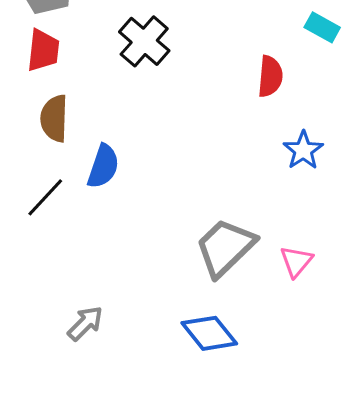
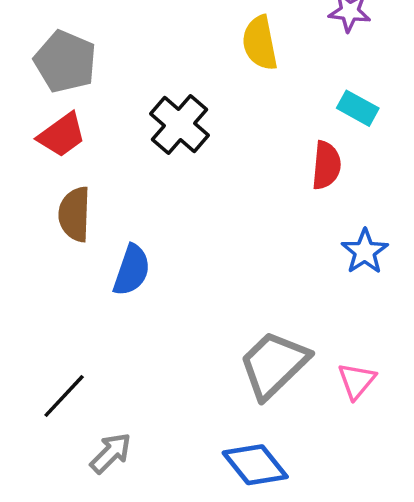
cyan rectangle: (322, 27) -> (358, 108), moved
red trapezoid: (43, 50) -> (62, 135), turned 48
black line: (45, 197) -> (64, 396), moved

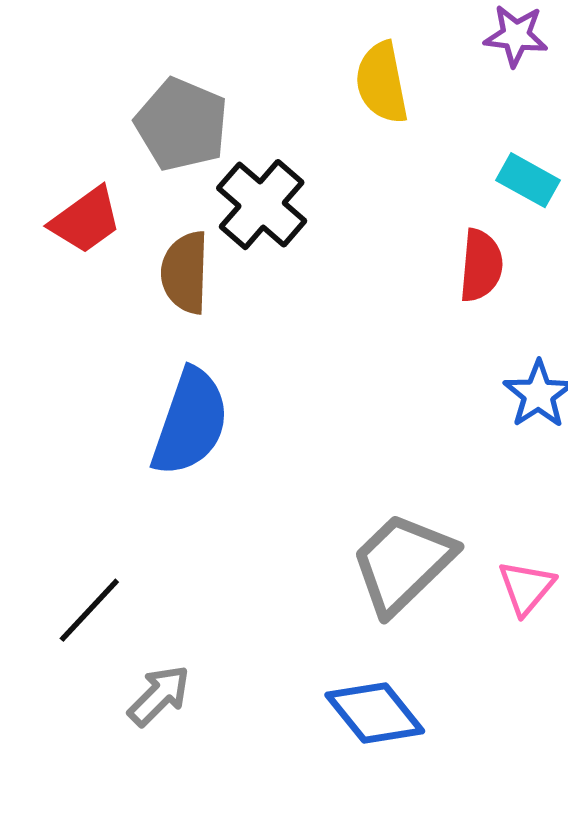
gray pentagon: (65, 62) -> (182, 124), moved
brown semicircle: (75, 214) -> (185, 272), moved
blue semicircle: (132, 270) -> (190, 422), size x1.4

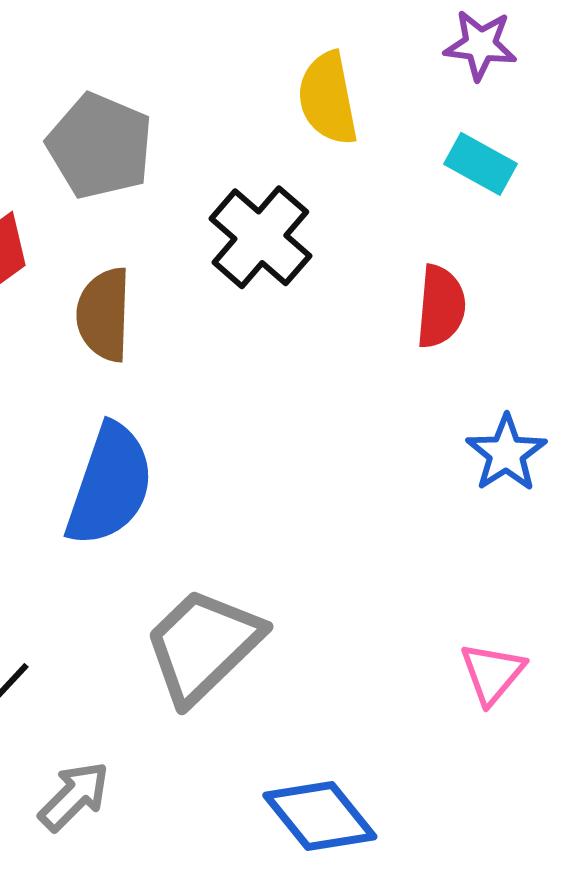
cyan rectangle: (528, 180) -> (480, 164), moved
black cross: (262, 205) -> (260, 237), moved
gray trapezoid: (403, 563) -> (203, 645), moved

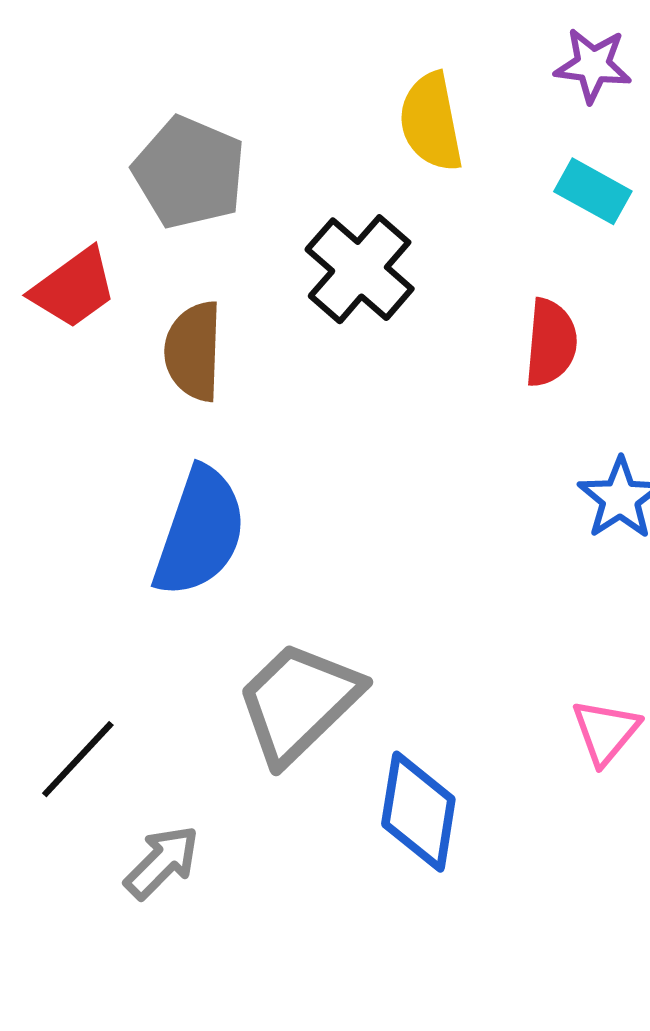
blue diamond: (320, 816) -> (418, 812), moved, turned 48

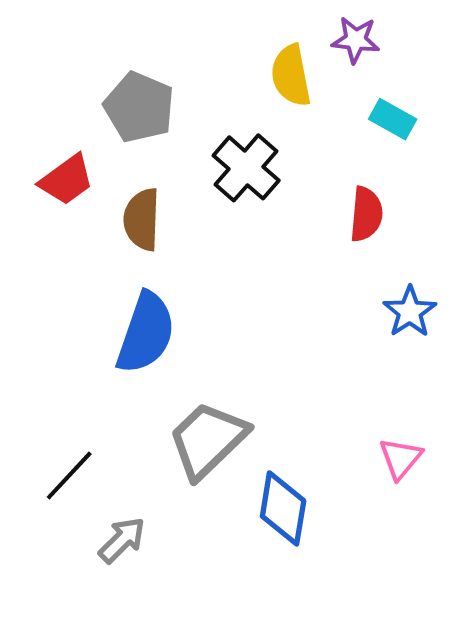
purple star: (593, 65) -> (356, 40), moved

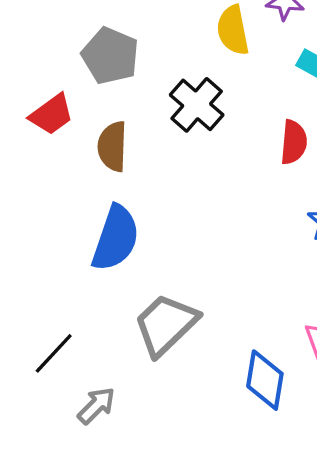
blue diamond: (283, 508) -> (265, 380), moved

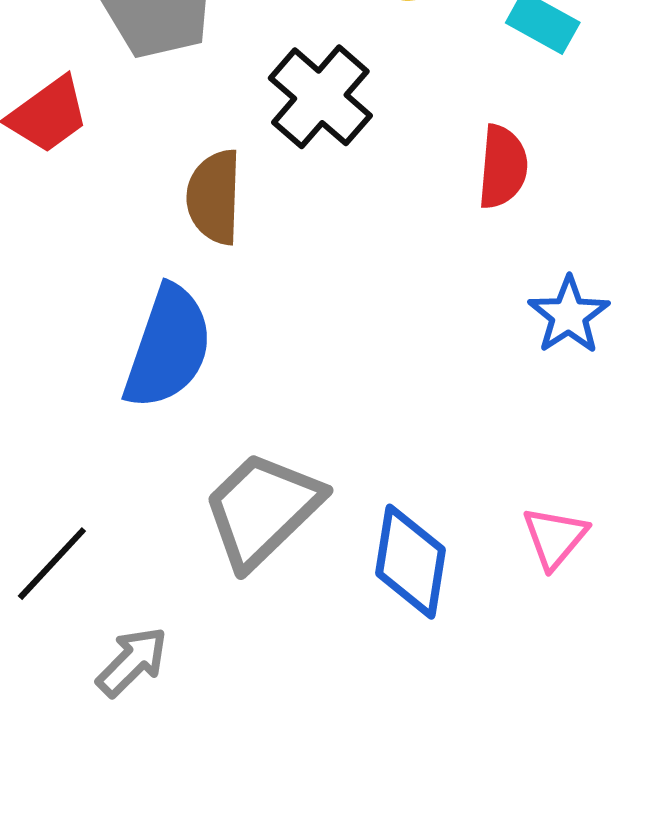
brown semicircle: (112, 146) -> (214, 197), moved
blue diamond: (265, 380) -> (410, 562), moved

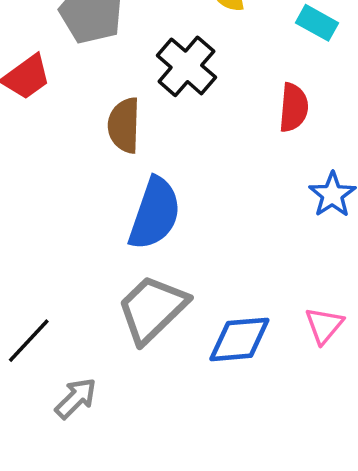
blue semicircle: (168, 347) -> (155, 214), moved
blue diamond: (410, 562) -> (239, 339), turned 76

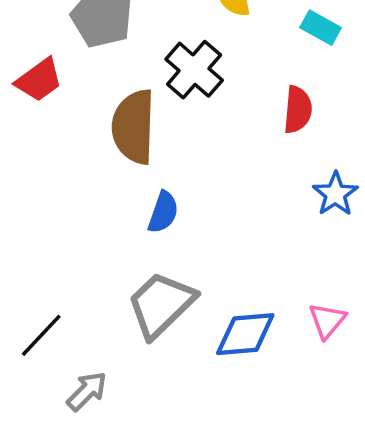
brown semicircle: (124, 125) -> (134, 127), size x1.4
blue semicircle: (155, 214) -> (163, 212), size x0.6

